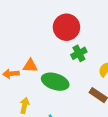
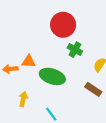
green cross: (79, 53) -> (75, 50), turned -32

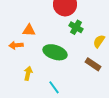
orange triangle: (29, 61) -> (29, 30), moved

